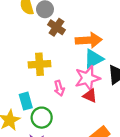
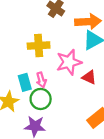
pink star: (87, 78) -> (69, 62), moved
pink arrow: (59, 88) -> (41, 80), moved

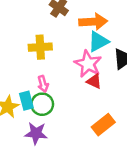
pink star: (69, 62) -> (88, 64), moved, turned -30
cyan rectangle: (25, 82) -> (26, 101), moved

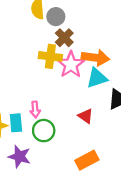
yellow cross: (40, 47) -> (50, 56), moved
pink star: (88, 64) -> (71, 65), moved
green circle: (42, 104) -> (44, 131), moved

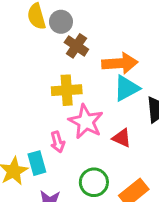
yellow cross: (50, 56) -> (67, 90), moved
pink star: (71, 65) -> (86, 122), moved
green circle: (44, 131) -> (94, 182), moved

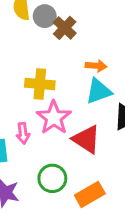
brown cross: (76, 46) -> (65, 28), moved
orange arrow: (120, 63) -> (96, 66), size x0.6
red triangle: (122, 138) -> (86, 139), size x1.5

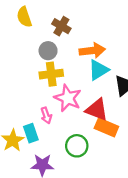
gray circle: (45, 16) -> (48, 51), moved
orange arrow: (96, 66) -> (92, 51), size x1.5
orange rectangle: (90, 194) -> (106, 127), moved, turned 65

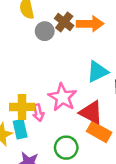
gray circle: (48, 51) -> (45, 31), moved
orange arrow: (92, 51) -> (90, 24), moved
yellow cross: (51, 74) -> (22, 107), moved

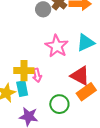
pink star: (62, 97) -> (57, 46), moved
orange rectangle: (99, 132) -> (86, 92), turned -66

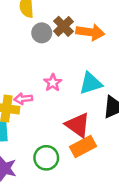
pink star: (57, 46) -> (53, 83), size x0.6
pink arrow: (37, 75) -> (23, 99), moved, turned 88

